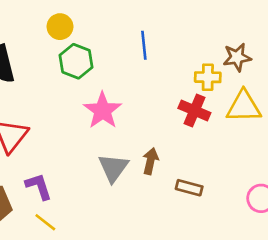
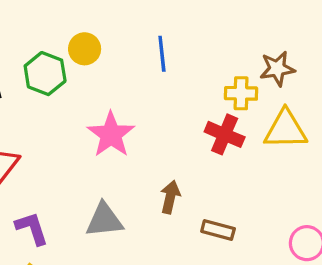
yellow circle: (60, 27) -> (85, 49), moved
green hexagon: (76, 61) -> (45, 74), moved
gray triangle: (113, 168) -> (104, 220), moved, turned 48

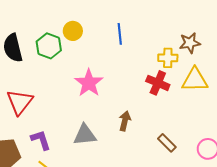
brown rectangle: (218, 230) -> (167, 143), moved, turned 30

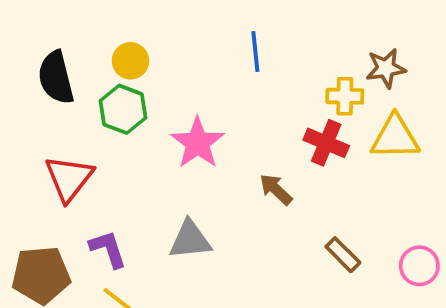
yellow circle: (73, 31) -> (130, 61), moved
green hexagon: (49, 46) -> (123, 109), moved
brown arrow: (125, 121) -> (276, 189), moved, turned -60

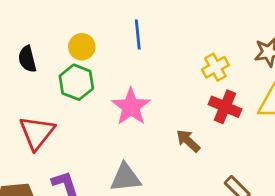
blue line: (255, 51) -> (138, 34), moved
black semicircle: (56, 78) -> (27, 59), size x0.7
yellow cross: (345, 96) -> (215, 67), moved, turned -30

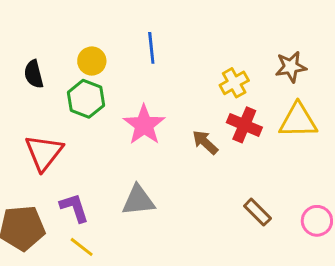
brown arrow: (188, 141) -> (205, 142), moved

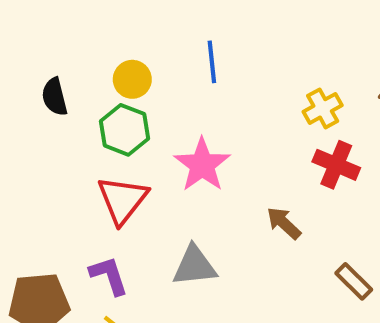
brown arrow: (205, 142) -> (284, 223), moved
red triangle: (44, 153) -> (123, 200), moved

